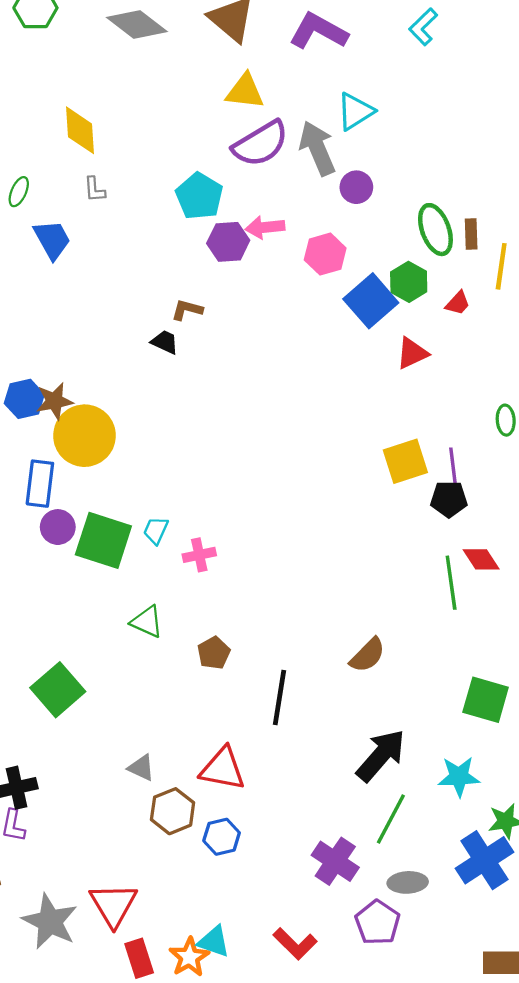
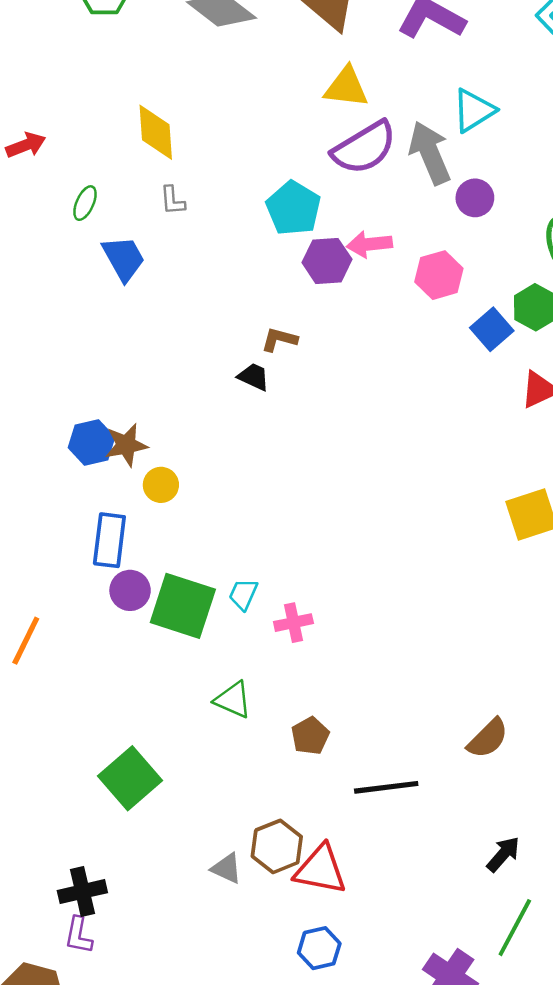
blue square: (371, 301) -> (492, 329), size x0.7
yellow circle: (84, 436) -> (161, 485), size x0.5
black line: (279, 697) -> (386, 787), turned 74
black arrow: (381, 755) -> (503, 854), size x0.6
brown hexagon: (173, 811) -> (277, 846), moved

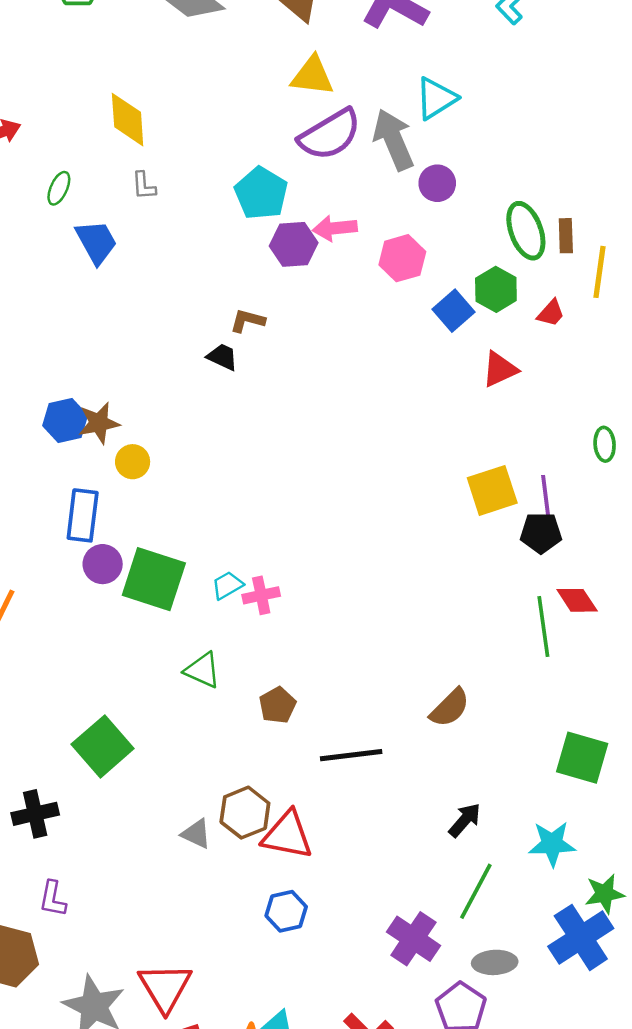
cyan trapezoid: (243, 594) -> (227, 585), moved, turned 36
black cross: (82, 892) -> (35, 814), moved

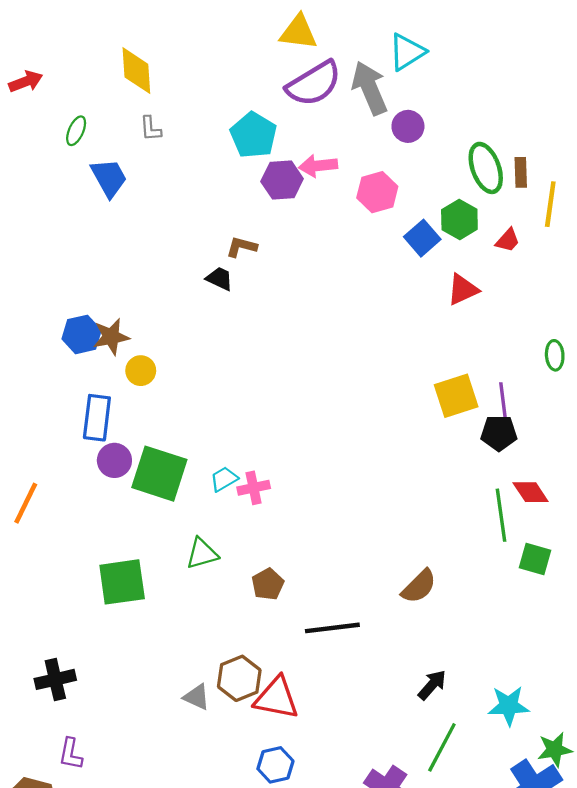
green triangle: (202, 670) -> (202, 554), turned -40
green square: (103, 746) -> (122, 582), moved, turned 33
green square: (582, 758) -> (535, 559), moved, size x0.7

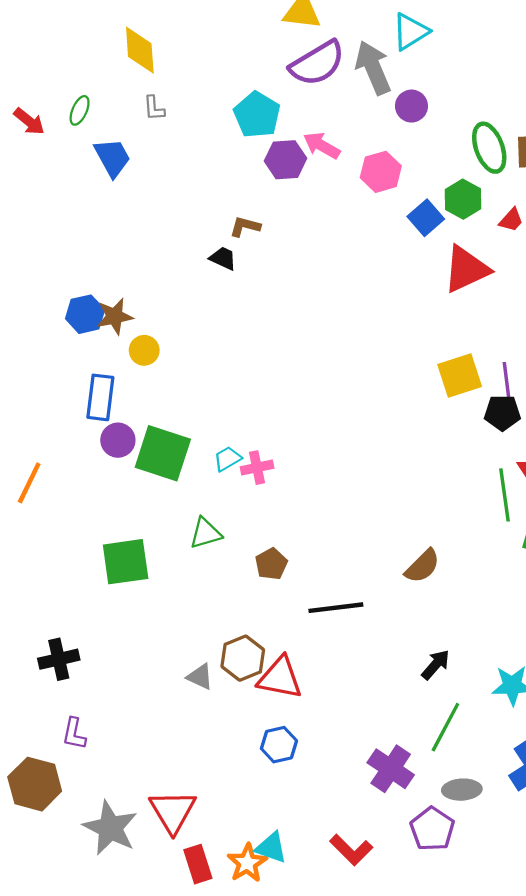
red arrow: (26, 81) -> (29, 121), moved, turned 60
pink arrow: (318, 166) -> (322, 145), turned 36
red triangle: (463, 290) -> (466, 269), size x1.5

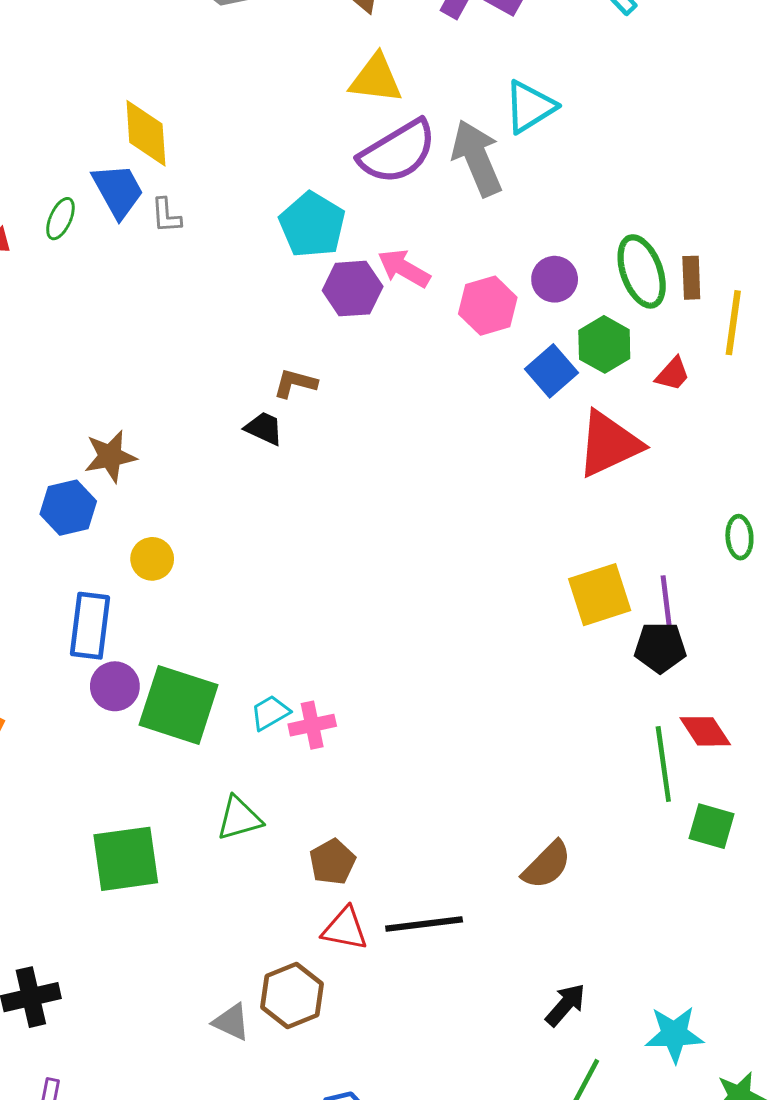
purple circle: (411, 106) -> (555, 279), moved
blue trapezoid: (112, 158) -> (118, 191), moved
brown star: (115, 316) -> (110, 456), moved
red triangle: (280, 678) -> (345, 929), moved, size x0.7

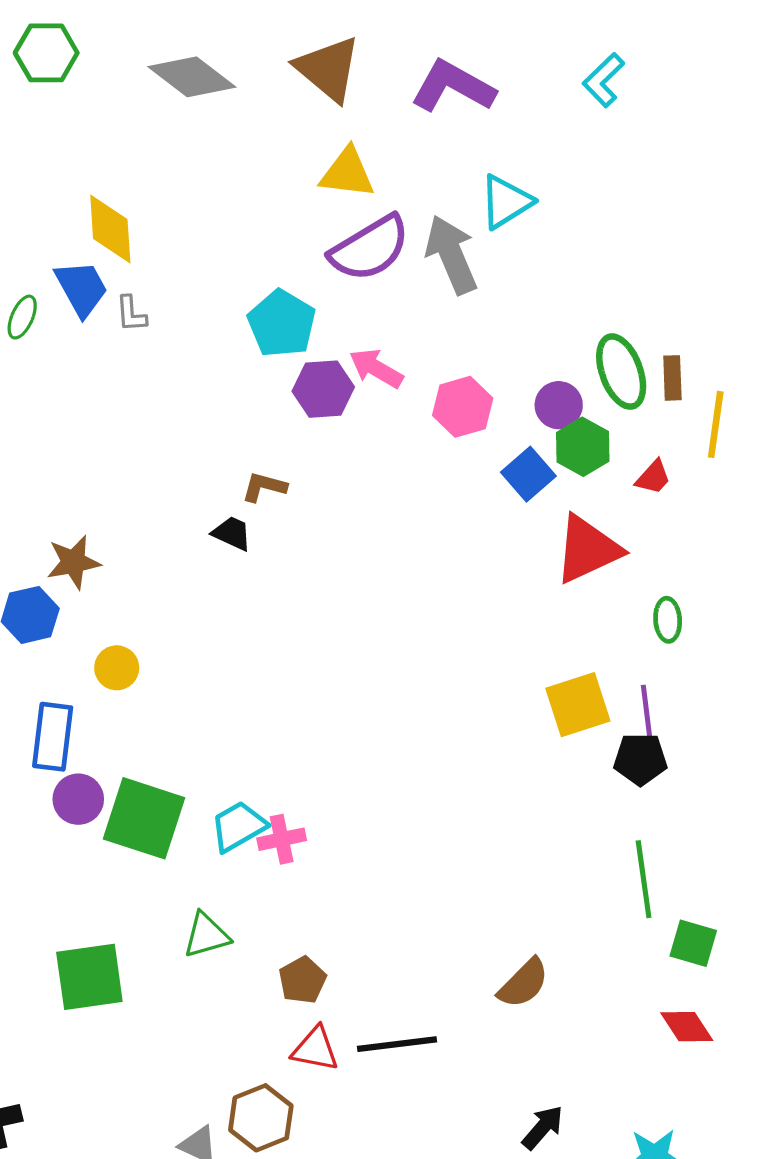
purple circle: (555, 279) -> (559, 405), moved
green ellipse: (739, 537) -> (668, 620), moved
cyan trapezoid: (270, 713) -> (238, 826), size x1.4
red diamond: (705, 731) -> (687, 1027), moved

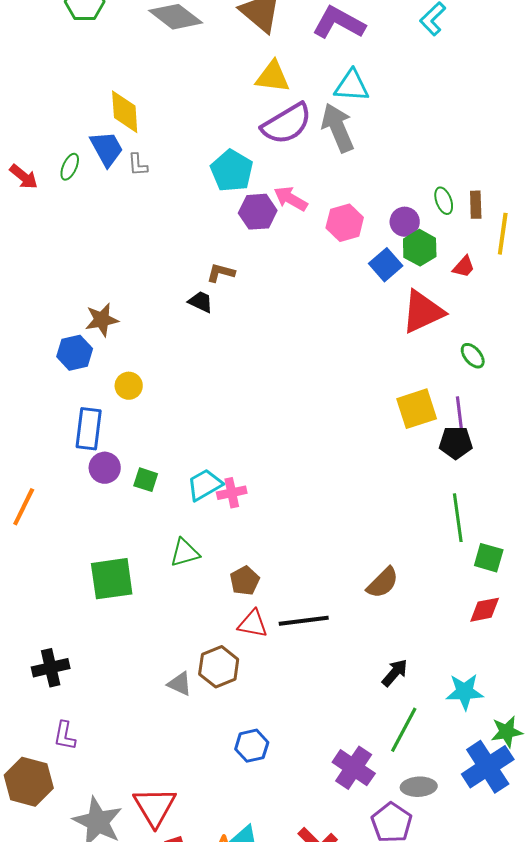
cyan triangle: (506, 202) -> (352, 86), moved, turned 36
green ellipse: (621, 372) -> (444, 201), size x0.6
green ellipse: (668, 620) -> (473, 356), turned -36
green square: (144, 818) -> (146, 480), size x0.5
red diamond: (687, 1027) -> (485, 610), turned -68

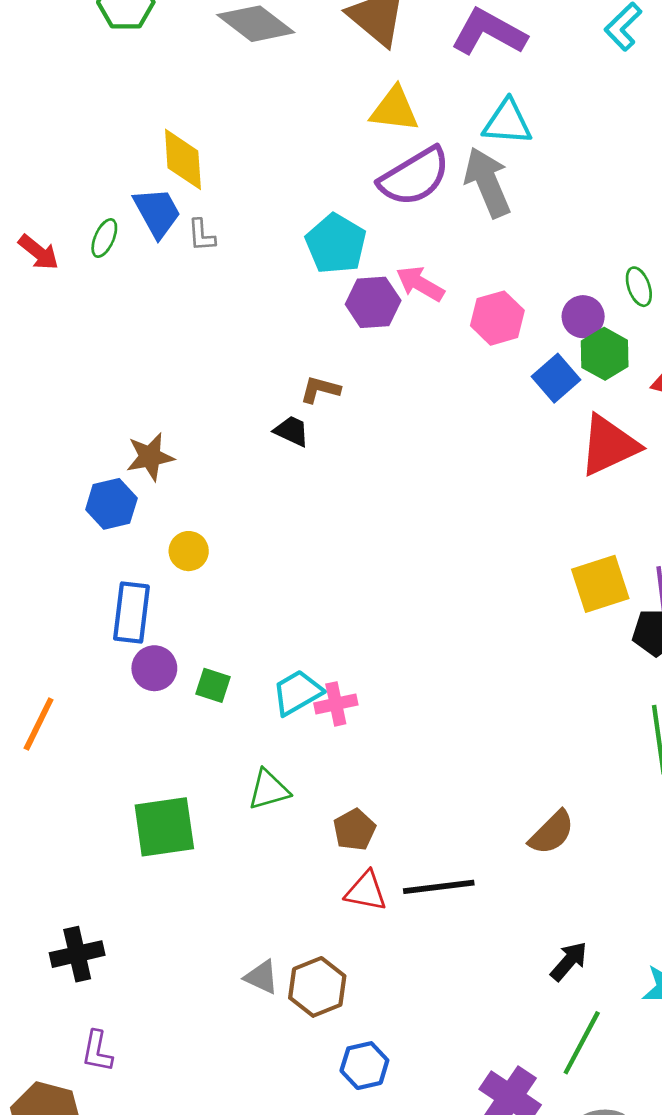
brown hexagon: (219, 667) -> (317, 987), moved

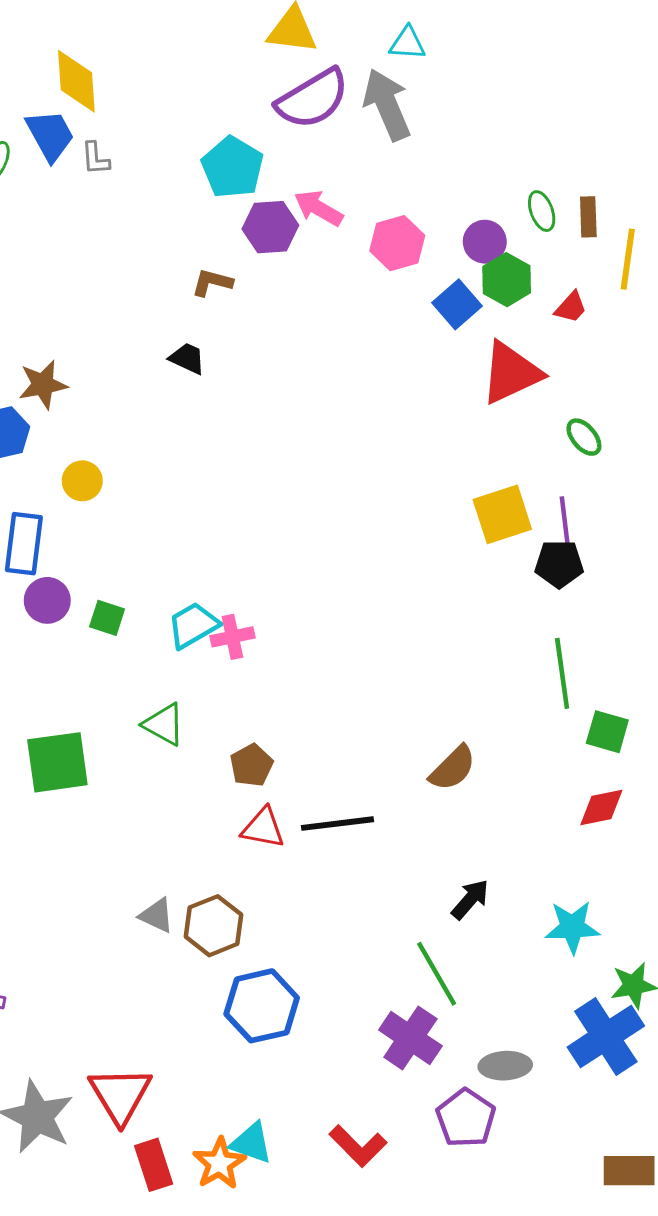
cyan triangle: (507, 122) -> (407, 43), size x0.7
brown L-shape: (320, 390) -> (212, 282), moved
green triangle: (269, 790) -> (164, 724), turned 45
green line: (582, 1043) -> (437, 974), moved, turned -58
blue hexagon: (364, 1066) -> (262, 1006), size x1.5

